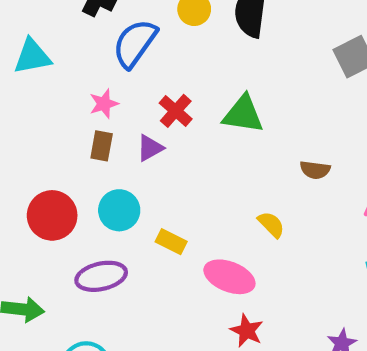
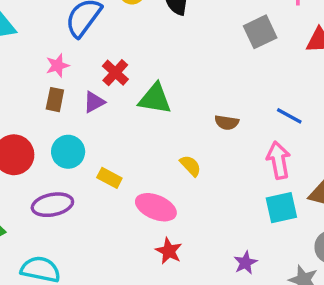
green triangle: (243, 114) -> (155, 99), moved

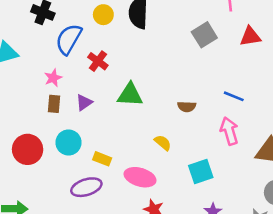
red cross: (115, 73) -> (98, 61), moved
purple ellipse: (52, 205) -> (86, 187), moved
cyan square: (281, 208) -> (201, 171), moved

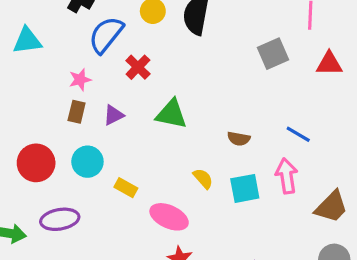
cyan square: (201, 171) -> (245, 188), moved
purple ellipse: (86, 187) -> (60, 219), moved

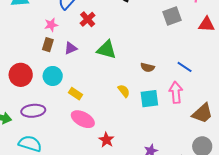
pink ellipse: (169, 217) -> (83, 119), moved

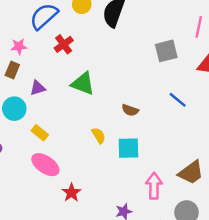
purple triangle: (71, 48) -> (38, 88), moved
blue line: (185, 67) -> (178, 100), moved
pink arrow: (176, 92) -> (154, 186), moved

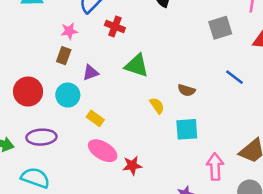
red cross: (64, 44) -> (115, 27), turned -30
yellow semicircle: (99, 136) -> (157, 106), moved
red star: (71, 193) -> (132, 166), moved, turned 30

